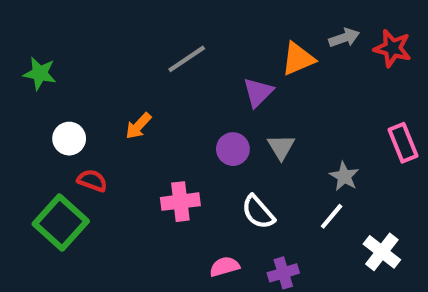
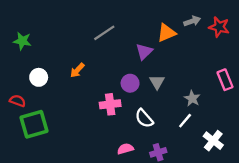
red semicircle: (92, 181) -> (18, 101), moved
pink cross: (180, 202) -> (110, 104), moved
green square: (61, 223) -> (34, 124), turned 32

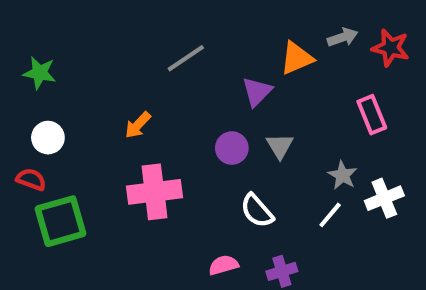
white circle: (39, 77) -> (48, 138), moved
pink rectangle: (225, 80) -> (372, 115), moved
pink cross: (110, 104) -> (154, 192), moved, size x1.4
white cross: (213, 141) -> (384, 198), moved, turned 30

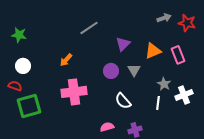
orange triangle: (297, 58) -> (153, 51), moved
white line: (330, 215) -> (158, 103), turned -32

